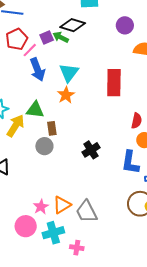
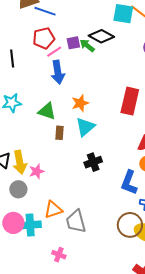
cyan triangle: (69, 73) -> (85, 127), moved
yellow arrow: (15, 126) -> (20, 162), moved, turned 125
gray circle: (44, 146) -> (18, 189), moved
pink star: (41, 207) -> (37, 171), moved
cyan cross: (53, 233) -> (30, 225), moved

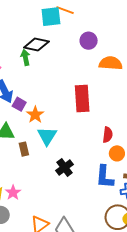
purple square: (73, 43) -> (19, 104), moved, turned -32
green arrow: (87, 46) -> (25, 58), turned 56

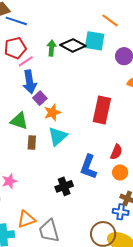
cyan square: (51, 17) -> (95, 41), moved
green arrow: (25, 58) -> (51, 48), moved
black cross: (65, 167) -> (64, 186), moved
blue L-shape: (105, 177) -> (88, 167), moved

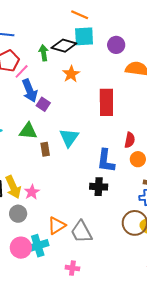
orange line: (110, 20) -> (80, 15), moved
orange star: (52, 113) -> (71, 74), moved
black cross: (64, 186) -> (99, 187), moved, turned 36

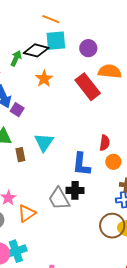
green arrow: (44, 53) -> (16, 58), turned 35
red rectangle: (106, 102) -> (88, 87), moved, turned -36
orange triangle: (57, 226) -> (27, 213), moved
gray trapezoid: (81, 232) -> (59, 199), moved

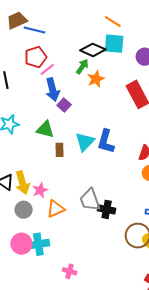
green arrow: (16, 58) -> (82, 67), moved
blue L-shape: (81, 164) -> (106, 141), moved
black cross: (75, 190) -> (107, 209), moved

